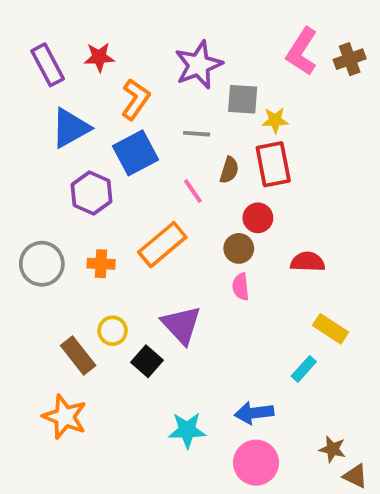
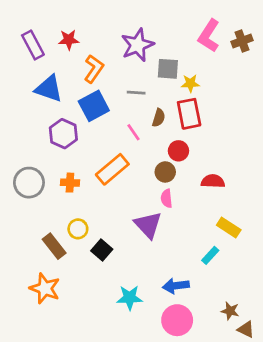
blue triangle: (70, 128) -> (49, 89), turned 48
purple triangle: (181, 325) -> (148, 225), moved

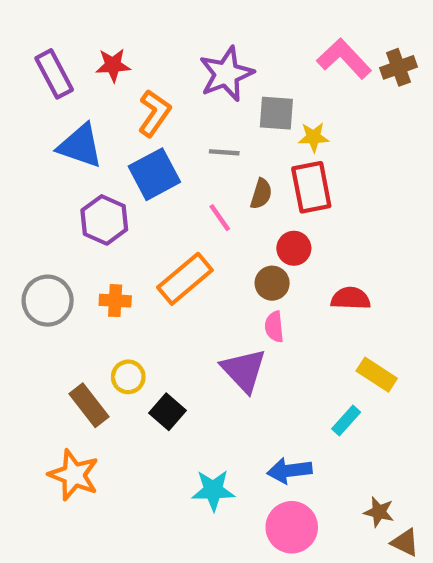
pink L-shape: (209, 36) -> (344, 59), turned 104

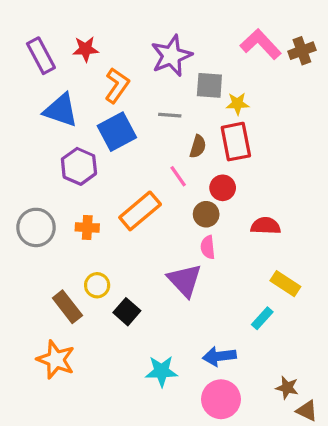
pink line: (220, 218) -> (178, 176), moved

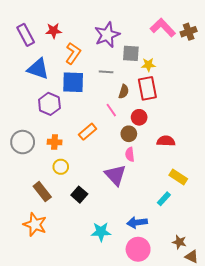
blue square: (117, 132) -> (73, 82), turned 30
orange rectangle: (140, 211) -> (88, 132), size x0.7
yellow circle: (97, 285) -> (61, 167), moved

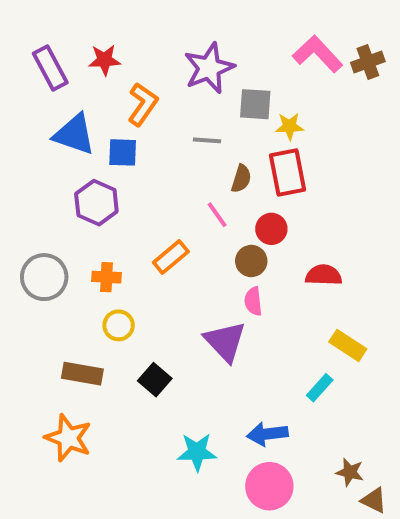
blue square: (73, 82) -> (123, 152), moved, size x0.7
brown rectangle: (42, 192) -> (82, 374), turned -42

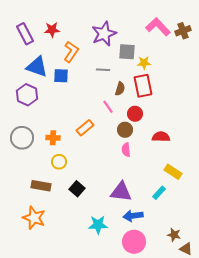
purple hexagon: (96, 203) -> (27, 95), moved
purple triangle: (225, 341) -> (121, 192), moved, turned -40

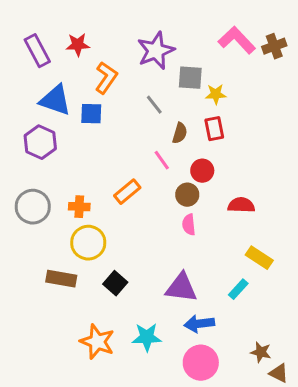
gray line: (103, 70) -> (154, 105), turned 48
red rectangle: (143, 86) -> (214, 129), size x0.7
yellow circle: (59, 162) -> (88, 243), size x1.5
orange star: (34, 218) -> (97, 342), moved

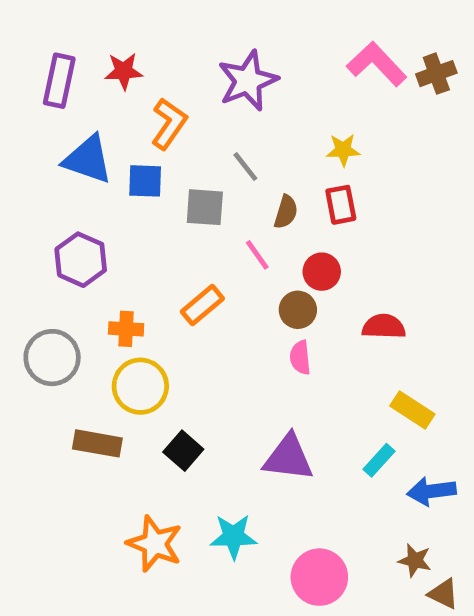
purple rectangle: (37, 51) -> (59, 81), turned 40
gray square: (190, 78) -> (205, 207), moved
purple hexagon: (40, 142) -> (81, 260), moved
gray circle: (33, 207) -> (52, 358), moved
blue arrow: (199, 324) -> (432, 491), moved

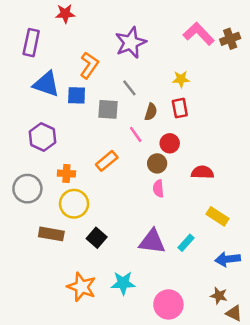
red star: (124, 71) -> (65, 14), moved
cyan rectangle: (379, 460) -> (186, 243), moved

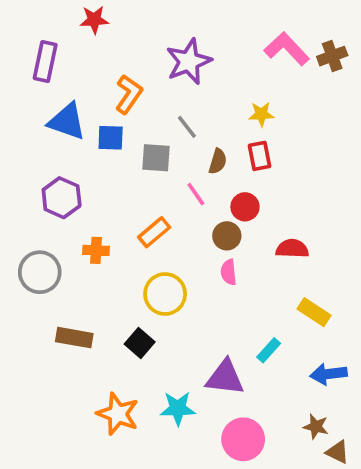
yellow circle: (74, 204) -> (165, 294), moved
purple triangle: (152, 242) -> (225, 378), moved

